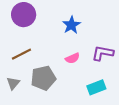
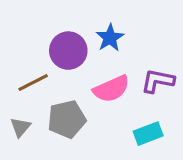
purple circle: (24, 15) -> (68, 51), moved
pink semicircle: (72, 58) -> (111, 89), size x1.6

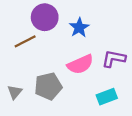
purple circle: (68, 51) -> (45, 17), moved
brown line: (33, 82) -> (25, 41), moved

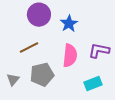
brown line: (25, 41) -> (29, 48), moved
pink semicircle: (80, 64) -> (70, 56), turned -60

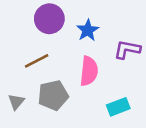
purple L-shape: (99, 51) -> (127, 49), moved

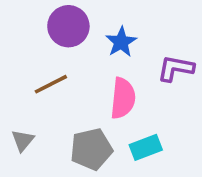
gray pentagon: (53, 95) -> (91, 149), moved
cyan rectangle: (118, 107) -> (146, 147), moved

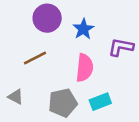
gray triangle: (23, 140) -> (16, 97), turned -42

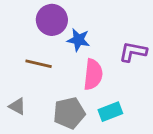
blue star: (83, 29) -> (78, 40), moved, turned -30
brown line: (35, 58) -> (39, 64), turned 40

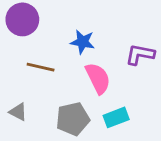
purple circle: (52, 20) -> (22, 19), moved
pink semicircle: (93, 74) -> (98, 78), turned -32

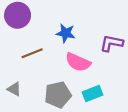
brown line: (41, 67) -> (32, 53), turned -35
pink semicircle: (98, 78) -> (78, 62), turned 140

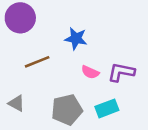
purple L-shape: (112, 43) -> (121, 72), moved
pink semicircle: (78, 62) -> (90, 72), size x0.6

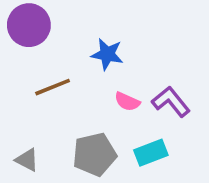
purple L-shape: (121, 72) -> (171, 102), turned 40
gray triangle: (16, 103) -> (27, 160), moved

